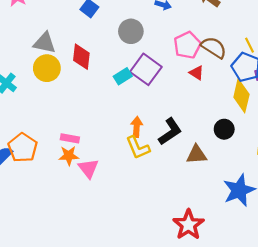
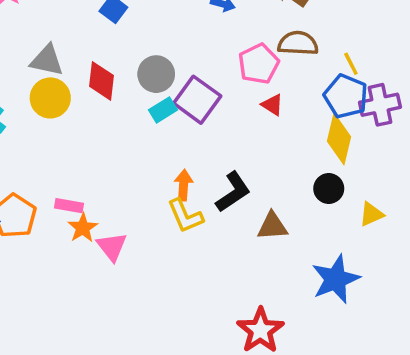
gray circle: (131, 31) -> (156, 74), moved
brown semicircle: (214, 47) -> (298, 43), moved, turned -30
black circle: (224, 129) -> (329, 189), moved
pink rectangle: (70, 138) -> (69, 206), moved
orange star: (69, 156) -> (83, 228), turned -30

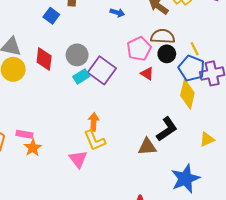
black circle: (329, 189) -> (167, 54), moved
black L-shape: (233, 192) -> (167, 129), moved
pink triangle: (112, 247) -> (78, 159), moved

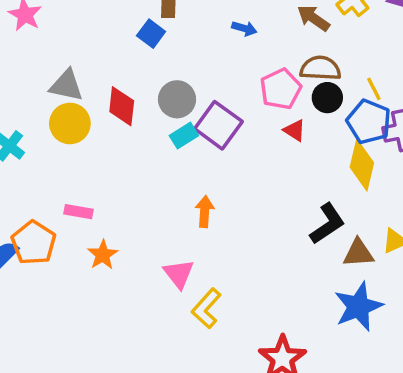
blue square: (51, 16) -> (151, 34), moved
pink rectangle: (24, 134) -> (79, 212), moved
yellow L-shape: (95, 140) -> (206, 308), moved, turned 65
brown triangle: (147, 147) -> (358, 253), moved

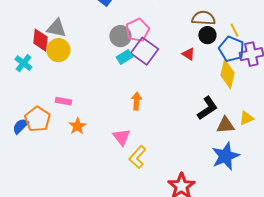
pink pentagon: (281, 89) -> (137, 30), moved
red diamond: (122, 106) -> (40, 40), moved

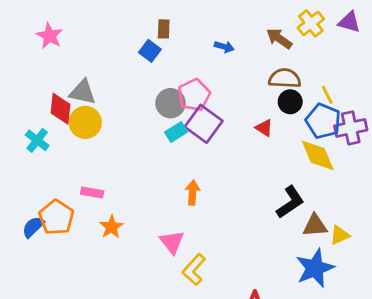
yellow diamond: (227, 74) -> (318, 155), turned -36
yellow triangle: (246, 118) -> (340, 235), moved

